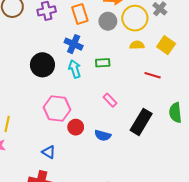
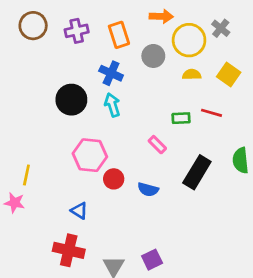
gray circle: (108, 21) -> (153, 56), moved
green rectangle: (103, 63) -> (181, 118), moved

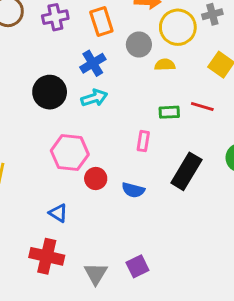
gray cross: (221, 28) -> (212, 14), turned 36
blue cross: (111, 73) -> (93, 63), turned 35
yellow semicircle: (192, 74) -> (165, 65), moved
cyan arrow: (112, 105) -> (94, 98), turned 90
pink rectangle: (157, 145) -> (143, 141), turned 54

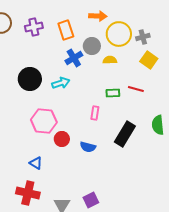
gray cross: (212, 14) -> (143, 37), moved
blue cross: (93, 63) -> (74, 58), moved

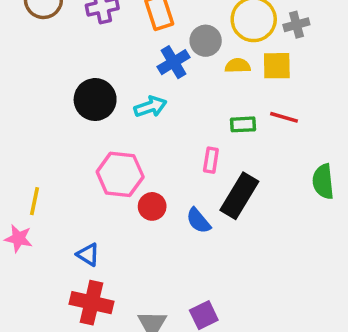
yellow square: (149, 60) -> (277, 66), moved, turned -36
black rectangle: (125, 134) -> (239, 196), moved
blue semicircle: (88, 147) -> (198, 221), turned 35
blue triangle: (36, 163) -> (88, 255), moved

